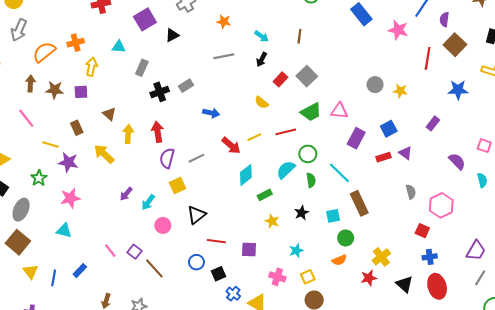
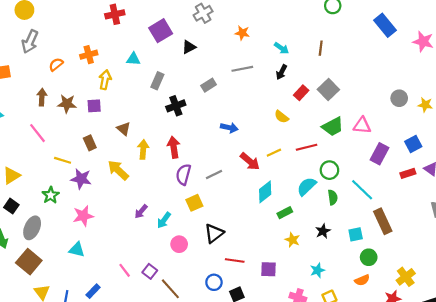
orange semicircle: (44, 52) -> (56, 64), size x0.6
gray rectangle: (186, 86) -> (209, 85), moved

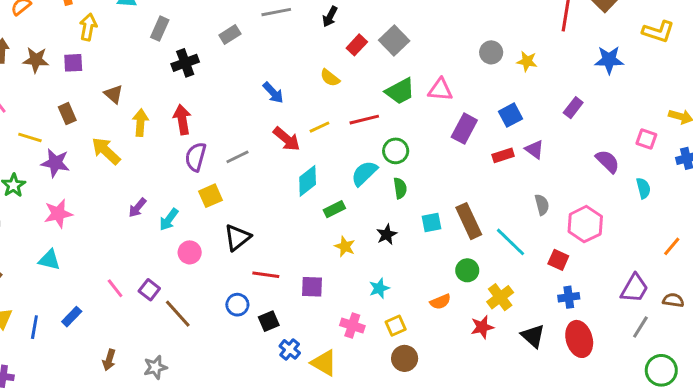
blue arrow: (229, 128) -> (273, 93), moved, turned 35
cyan line: (362, 190) -> (511, 242), moved
cyan square: (356, 234) -> (431, 223), moved
green circle: (369, 257) -> (467, 270), moved

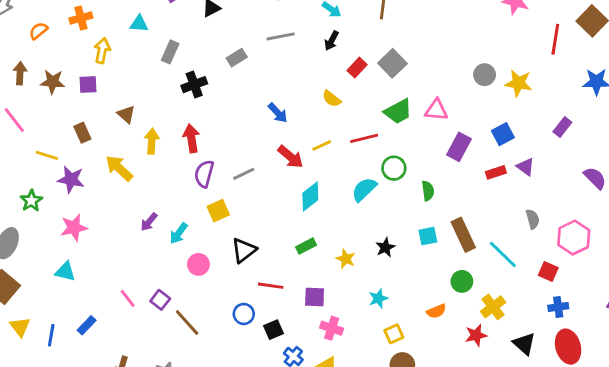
yellow star: (527, 61) -> (519, 83), size x1.4
green semicircle: (400, 188) -> (428, 191), moved
green rectangle: (334, 209) -> (306, 246), moved
pink cross: (352, 326) -> (332, 328), moved

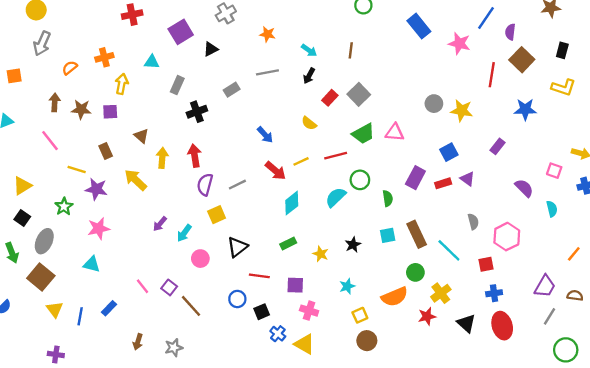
purple rectangle: (459, 147) -> (415, 178), moved
red square: (548, 272) -> (486, 264), turned -35
orange semicircle: (436, 311) -> (395, 297), size x1.6

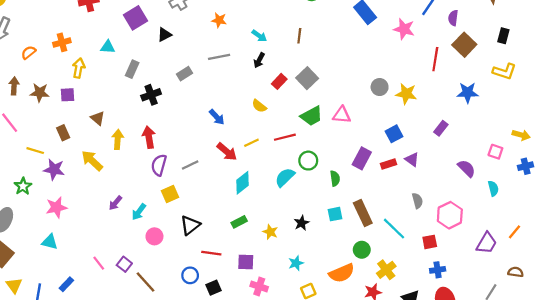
purple trapezoid: (545, 286) -> (487, 243), moved

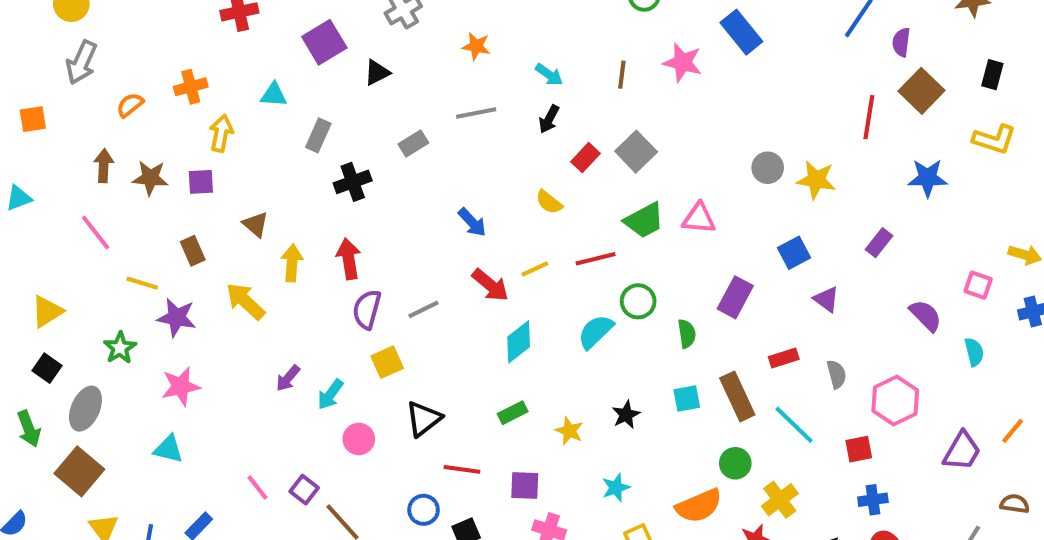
pink star: (404, 29) -> (683, 62), moved
red rectangle: (388, 164) -> (784, 358), moved

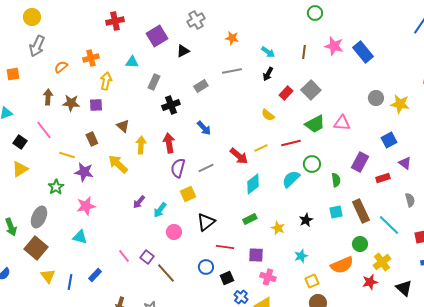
blue rectangle: (741, 32) -> (363, 52), moved
blue arrow: (472, 222) -> (204, 128), moved
red rectangle: (784, 358) -> (383, 178), moved
black square: (47, 368) -> (20, 142), moved

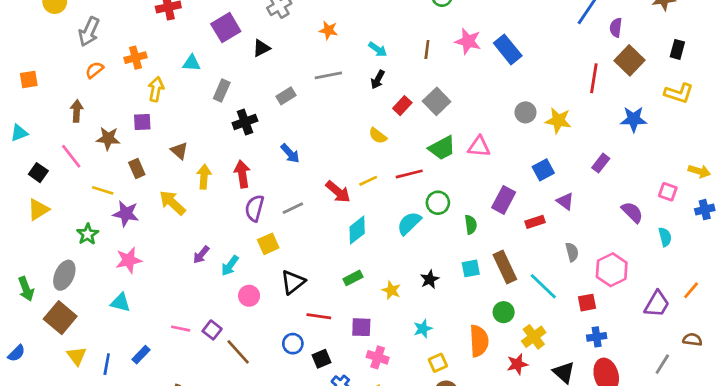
gray arrow: (37, 46) -> (89, 32), moved
brown star: (71, 103) -> (108, 138), moved
pink line: (124, 256) -> (181, 329), turned -40
orange semicircle: (342, 265) -> (479, 341), turned -70

